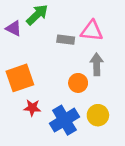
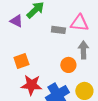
orange square: (20, 78) -> (21, 61), size x0.7
red star: (32, 108) -> (31, 85), size x1.5

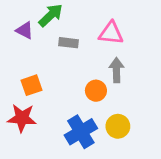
gray rectangle: (58, 30) -> (69, 43), moved
red star: (31, 85) -> (22, 118), moved

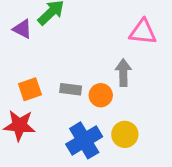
pink triangle: (111, 33) -> (143, 32), moved
gray rectangle: (69, 43) -> (71, 89), moved

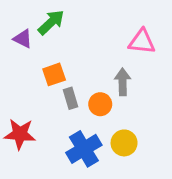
orange square: (30, 89) -> (54, 74), moved
gray rectangle: (71, 89) -> (70, 98), turned 66

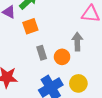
orange square: (54, 74) -> (30, 26), moved

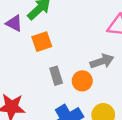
gray arrow: (77, 42) -> (102, 61), turned 72

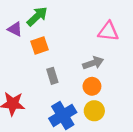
orange circle: (82, 81) -> (92, 86), moved

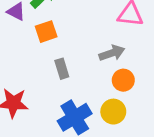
orange circle: (92, 86) -> (123, 80), moved

